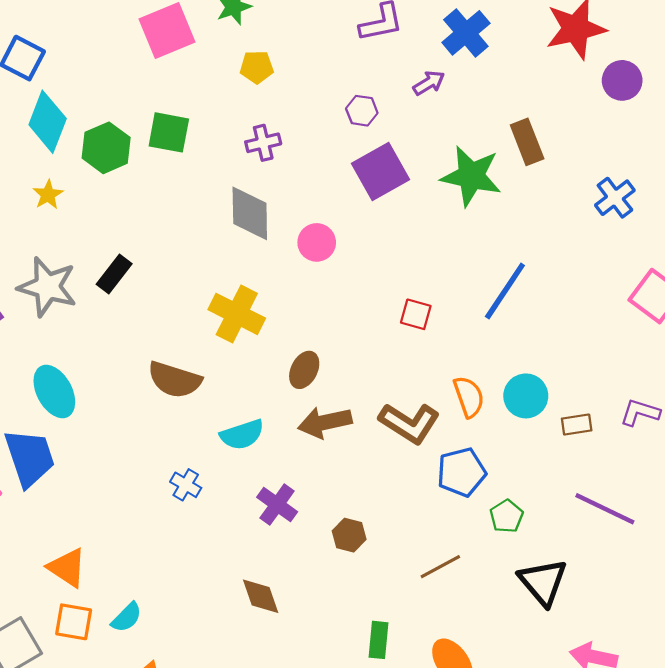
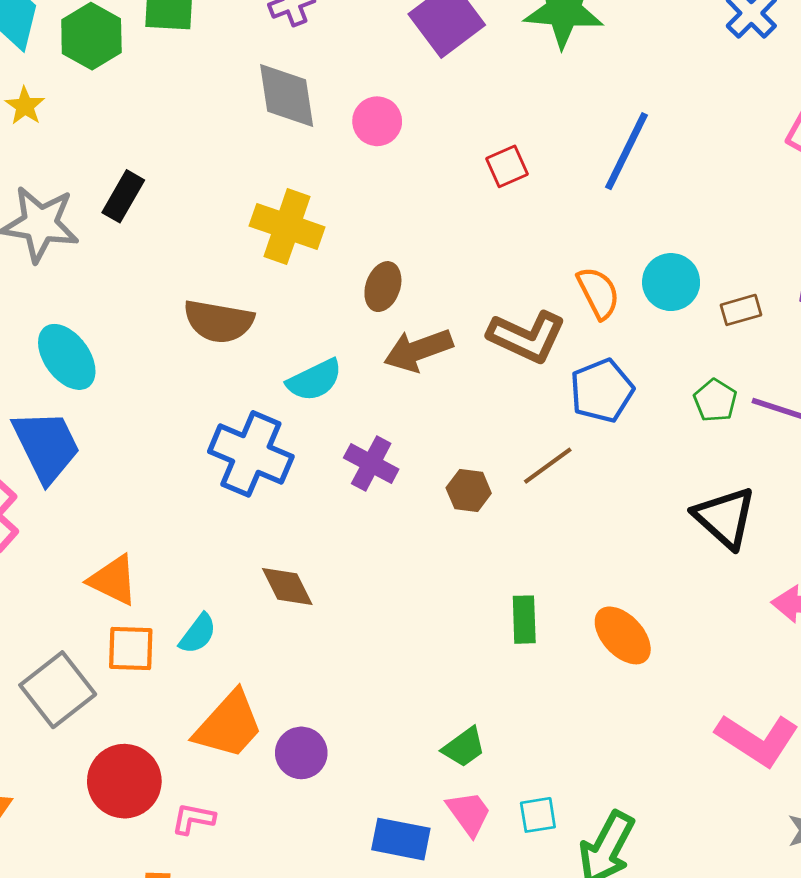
red square: (416, 314) -> (507, 166), moved, turned -32
blue cross: (186, 485) -> (251, 454), size x2.0
green pentagon: (506, 516) -> (715, 400), moved
brown line: (440, 567) -> (548, 466), moved
brown diamond: (261, 596) -> (287, 586), moved

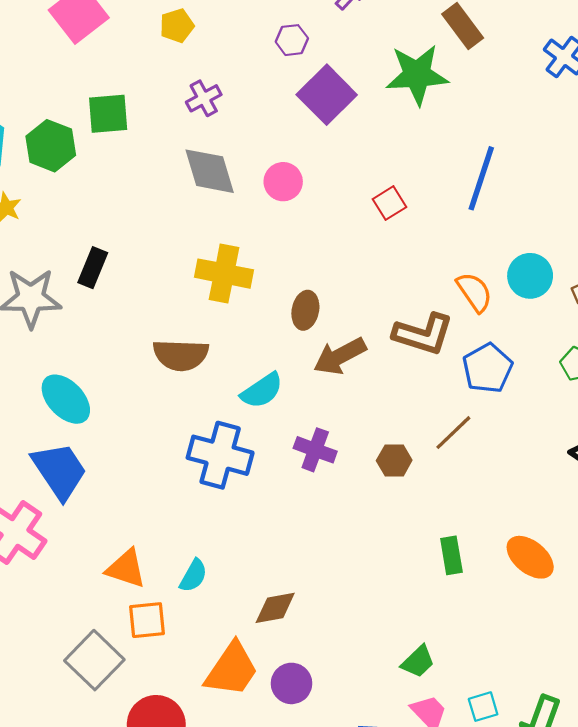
brown diamond: (287, 586) -> (275, 608), moved, turned -66
cyan semicircle: (198, 634) -> (193, 576), moved

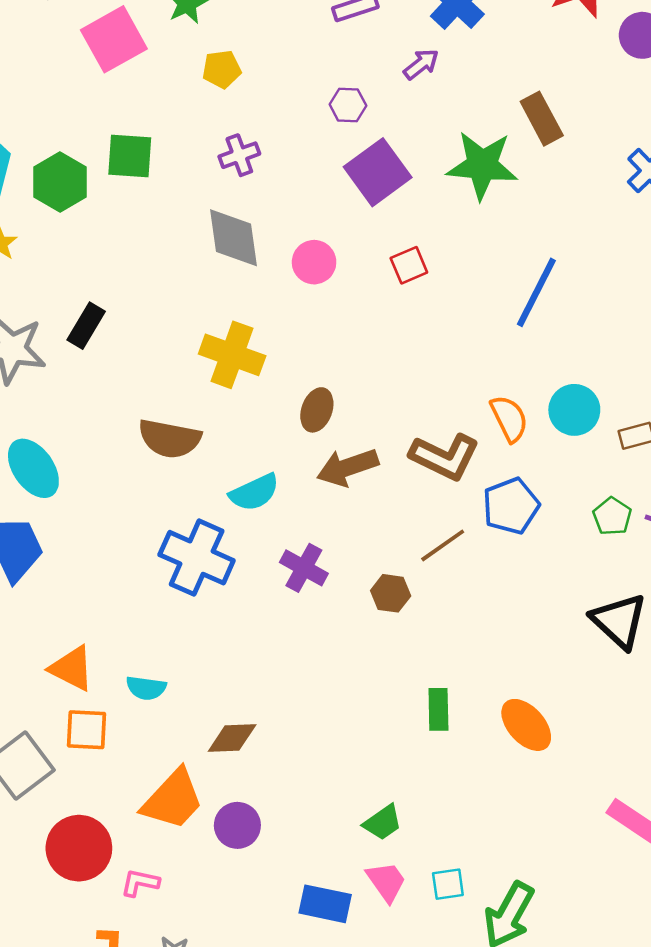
red square: (389, 203) -> (409, 265), moved
brown line: (453, 433) -> (443, 545), moved
cyan semicircle: (193, 576) -> (146, 688), turned 60

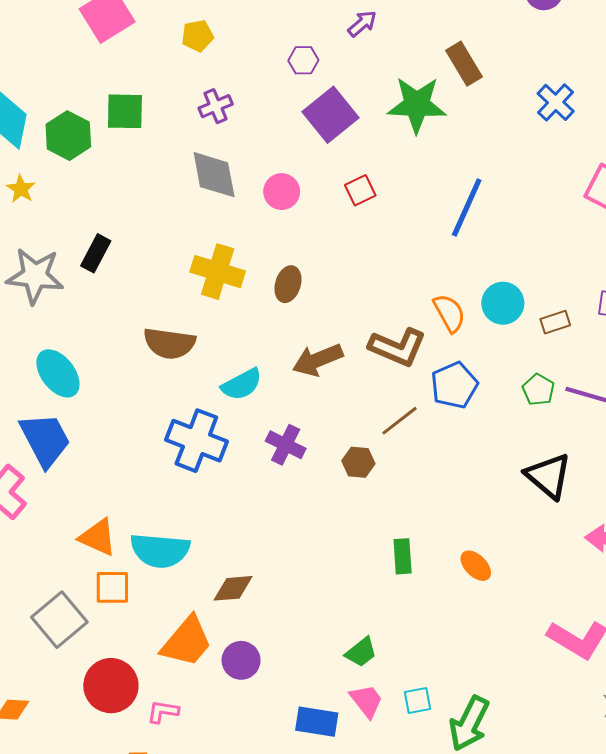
brown ellipse: (317, 410) -> (288, 284), moved
cyan semicircle: (146, 688) -> (160, 550), size x1.8
orange ellipse: (526, 725) -> (476, 566), size x0.7

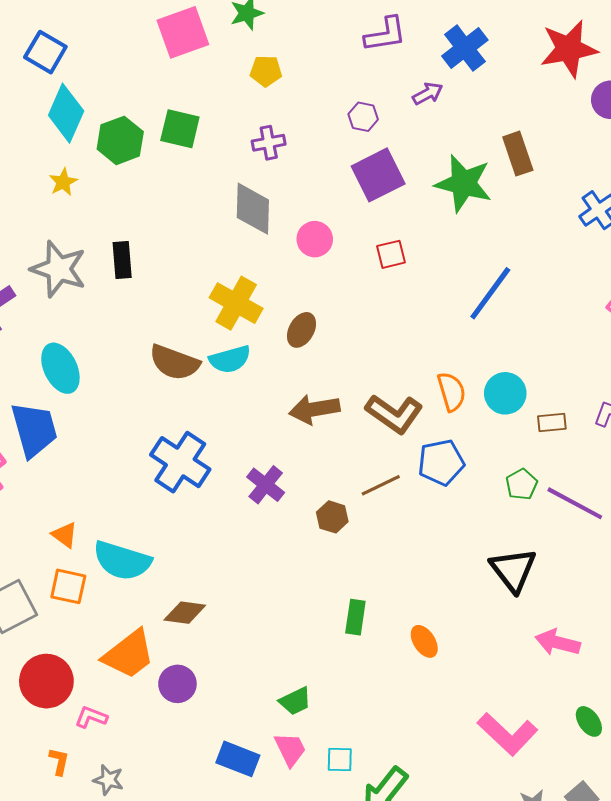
black rectangle: (96, 253) -> (122, 260), turned -45
cyan semicircle: (242, 384) -> (230, 359), moved
orange triangle: (98, 537) -> (65, 535), size x0.7

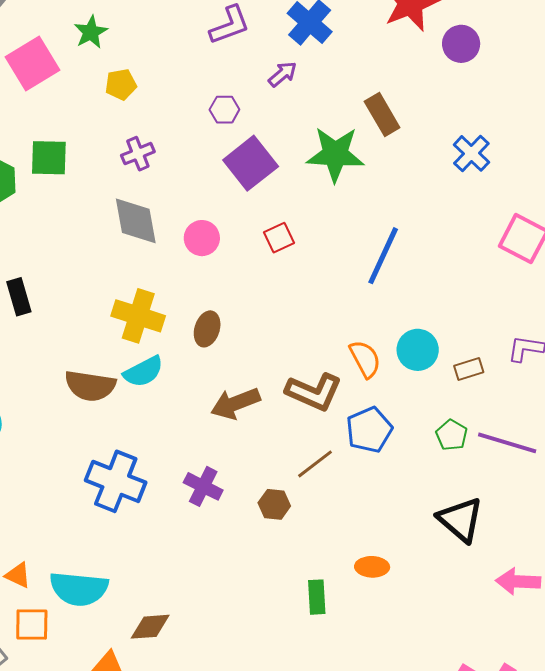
orange ellipse: (424, 641) -> (372, 567), moved, turned -44

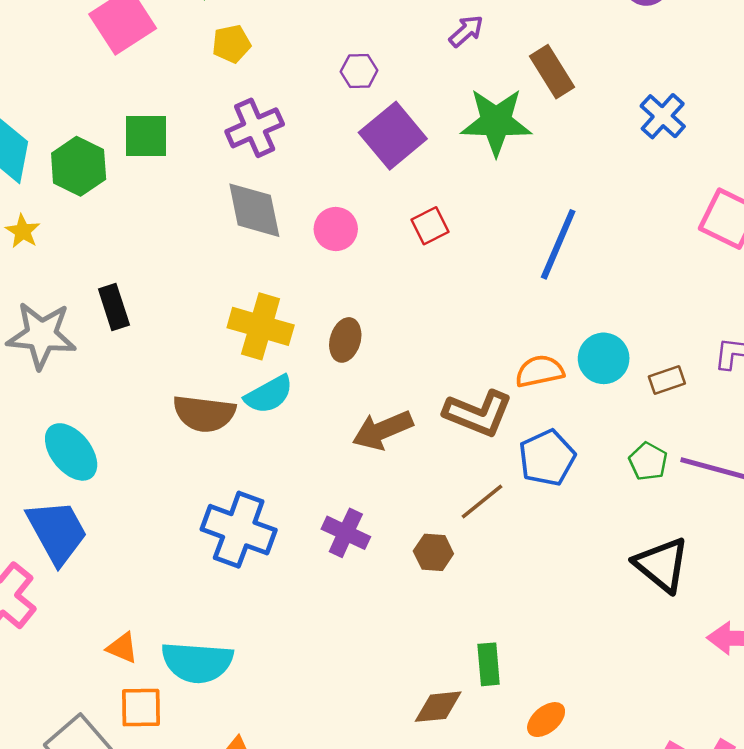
purple arrow: (283, 74) -> (466, 31), moved
purple cross: (138, 154) -> (255, 128), size x1.4
orange semicircle: (365, 359) -> (540, 371), turned -72
orange ellipse: (372, 567) -> (546, 720), moved, turned -40
brown diamond: (150, 627) -> (438, 707), moved

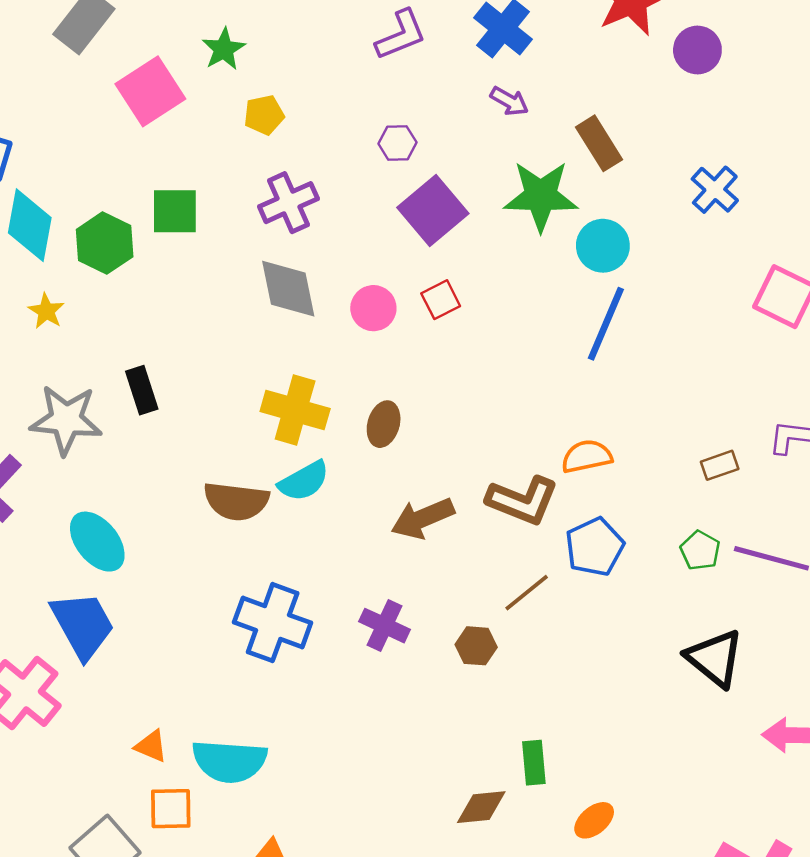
purple arrow: (466, 31) -> (509, 101), turned 72
red square: (430, 226) -> (441, 300), moved
cyan circle: (604, 358) -> (603, 246), moved

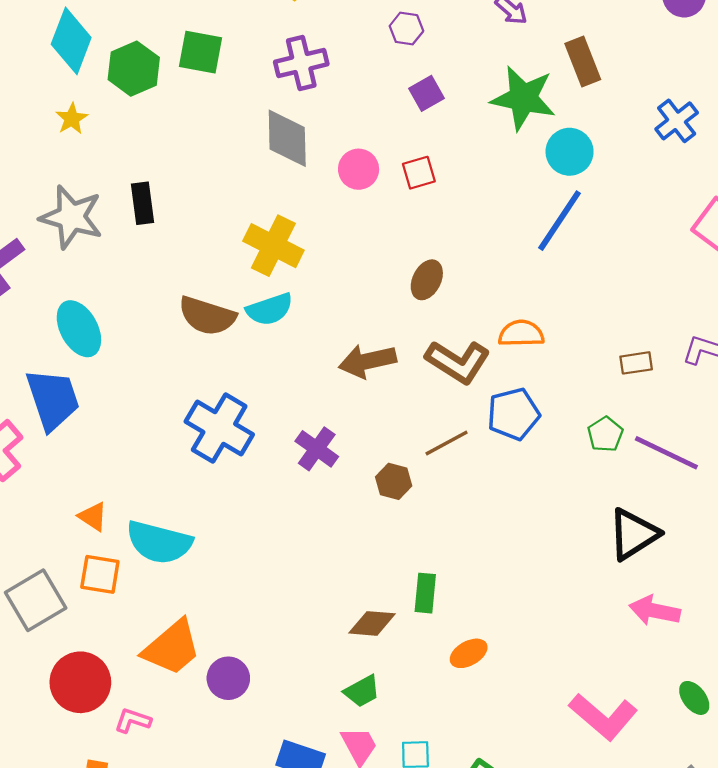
purple square: (433, 211) -> (426, 93), size x0.6
brown ellipse: (384, 424) -> (427, 280), moved
black triangle: (715, 658) -> (633, 534), moved, turned 38

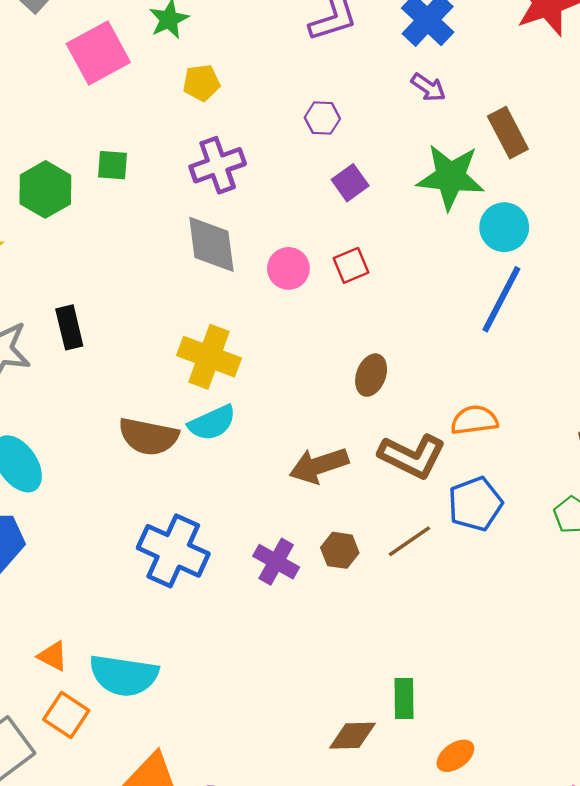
green square: (201, 52) -> (112, 165), size x0.7
brown hexagon: (394, 481) -> (340, 550), moved
orange square: (100, 574) -> (66, 715), turned 30

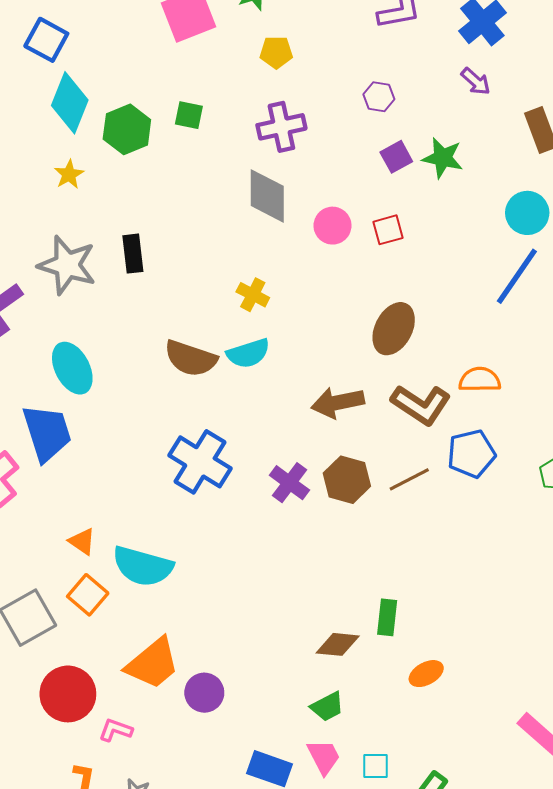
green star: (451, 177) -> (443, 158), moved, size x0.7
yellow cross: (209, 357) -> (253, 295), size x0.6
brown ellipse: (371, 375) -> (394, 329), size x1.4
brown hexagon: (340, 550) -> (347, 480), size x1.4

